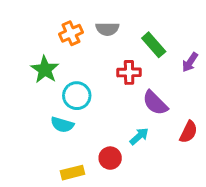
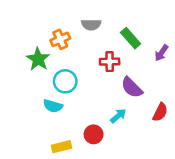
orange cross: (71, 33) -> (60, 39), moved

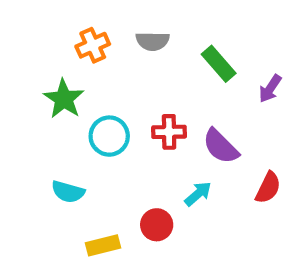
orange cross: (60, 39) -> (93, 45), moved
red cross: (110, 62) -> (169, 132), moved
cyan semicircle: (53, 106) -> (68, 192), moved

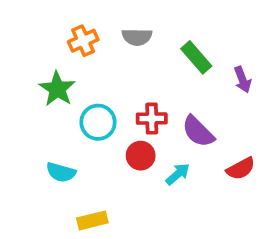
purple arrow: (270, 89) -> (243, 80), turned -55
red semicircle: (268, 188) -> (241, 169), turned 36
red circle: (157, 225) -> (141, 156), moved

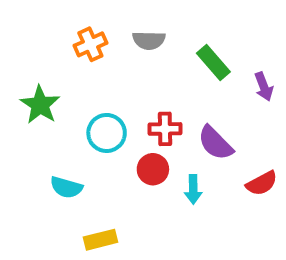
green star: (57, 89) -> (40, 105), moved
cyan arrow: (178, 174) -> (193, 189), turned 130

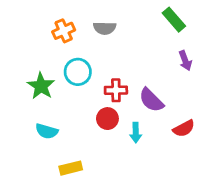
green rectangle: (213, 62) -> (174, 20), moved
green star: (40, 105) -> (41, 86), moved
cyan circle: (107, 133) -> (78, 72), moved

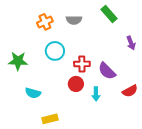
green rectangle: (174, 20) -> (109, 14), moved
green star: (41, 86) -> (18, 61), moved, turned -30

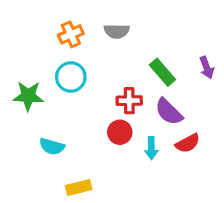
green rectangle: (109, 14) -> (162, 72), moved
cyan circle: (55, 51) -> (71, 77), moved
red semicircle: (130, 91) -> (188, 143), moved

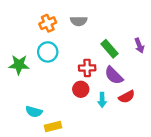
cyan semicircle: (52, 146) -> (34, 112), moved

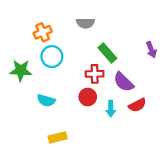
orange cross: (48, 23) -> (43, 32), moved
green rectangle: (110, 49) -> (107, 53), moved
cyan semicircle: (34, 112) -> (46, 100), moved

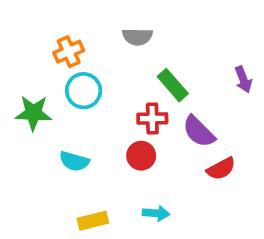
cyan arrow: (111, 109) -> (156, 213), moved, turned -84

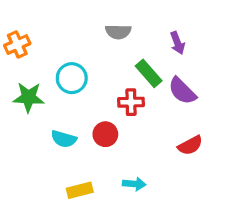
orange cross: (69, 52) -> (17, 44), moved
purple arrow: (243, 79) -> (177, 43), moved
purple semicircle: (199, 132) -> (182, 91), moved
red circle: (141, 156) -> (105, 134), moved

